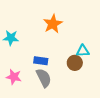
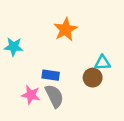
pink star: (14, 77) -> (31, 95), moved

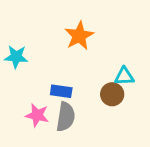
gray semicircle: (54, 96) -> (66, 117), turned 35

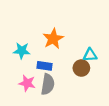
orange star: (79, 36) -> (53, 39), moved
cyan star: (16, 57) -> (22, 51), moved

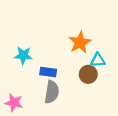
orange star: (53, 39) -> (80, 42), moved
pink star: (27, 83) -> (14, 103), moved

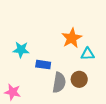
brown circle: (88, 74) -> (79, 79), moved
gray semicircle: (52, 92) -> (59, 82), moved

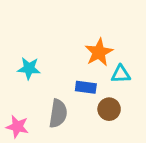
blue rectangle: (43, 65) -> (86, 87), moved
gray semicircle: (59, 82) -> (58, 114), moved

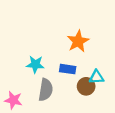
cyan star: (29, 68) -> (35, 64), moved
cyan triangle: (121, 74) -> (96, 77), moved

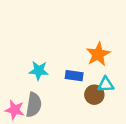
orange star: (78, 41) -> (98, 54), moved
gray semicircle: (46, 90) -> (34, 105), moved

